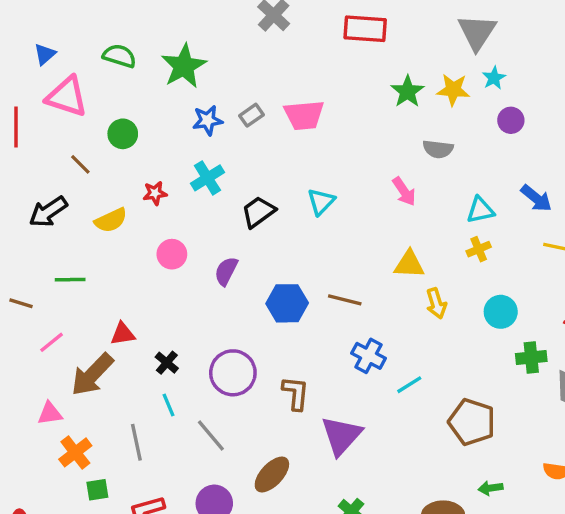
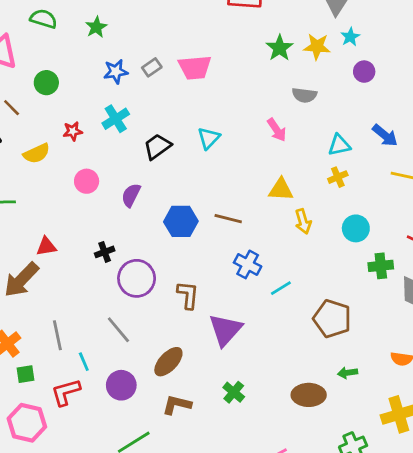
green star: (184, 66) -> (96, 27), size x0.6
black cross: (167, 363) -> (105, 252), moved, turned 30
cyan line: (169, 405) -> (84, 362), moved

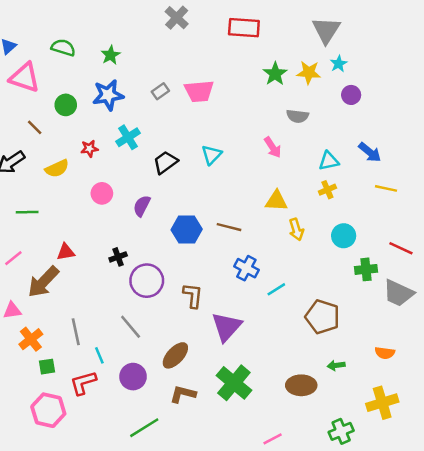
blue star: (116, 72) -> (108, 95), moved, size x1.4
green cross: (234, 392) -> (234, 383), size x1.8

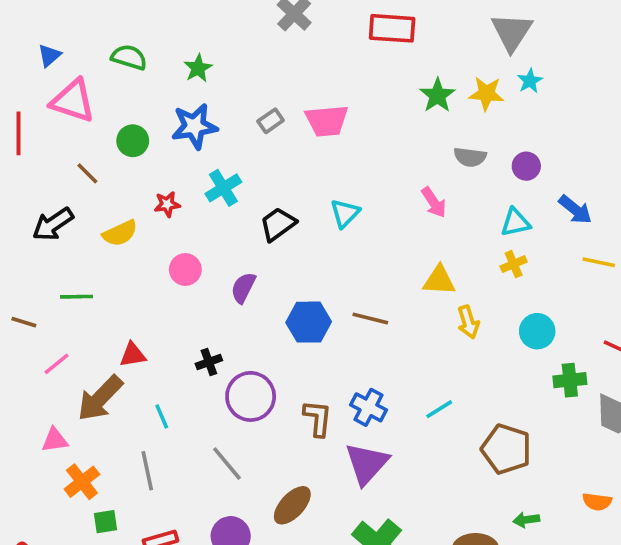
purple circle: (351, 95) -> (526, 166), moved
blue cross: (246, 268) -> (368, 407), moved
cyan line: (99, 355) -> (162, 416), moved

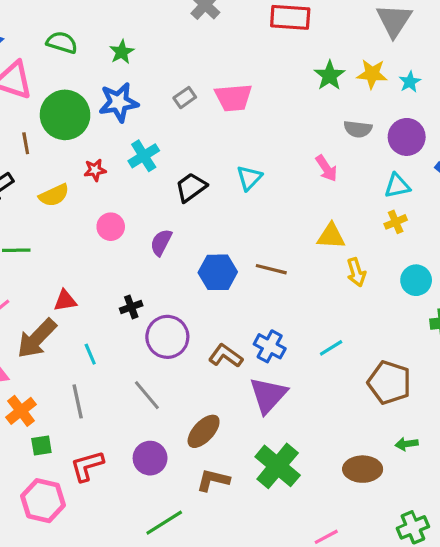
cyan star: (530, 81) -> (410, 82), moved
green circle: (133, 141) -> (65, 115), size x1.8
purple circle: (526, 166) -> (407, 137), size x1.5
brown line: (87, 173) -> (26, 143), turned 35
brown L-shape: (318, 418) -> (226, 356), turned -60

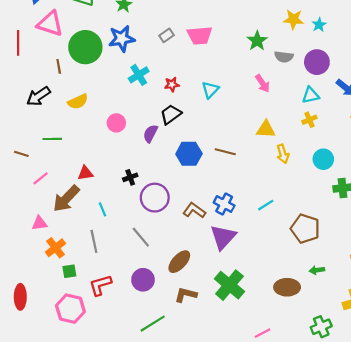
green star: (330, 76) -> (257, 41), moved
red star: (95, 170) -> (172, 84), moved
black trapezoid: (191, 187) -> (171, 114), moved

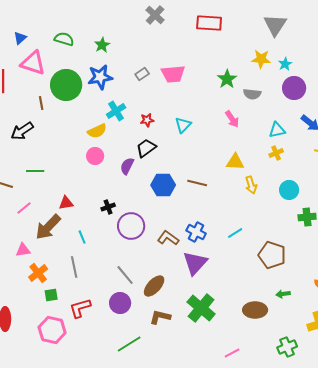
purple circle: (317, 62) -> (294, 88), moved
yellow semicircle: (78, 102) -> (97, 131), moved
gray line: (141, 237) -> (125, 275), moved

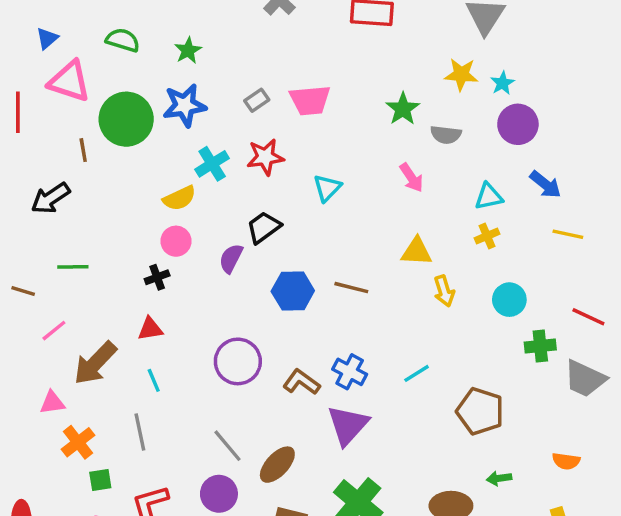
red star: (147, 120) -> (265, 157), moved, size x1.5
red triangle: (66, 203) -> (150, 329), moved
black cross: (108, 207) -> (157, 277), moved

